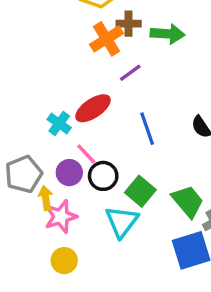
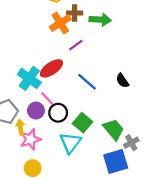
cyan cross: (59, 123) -> (29, 78), size x1.5
blue line: (147, 129) -> (87, 82), turned -30

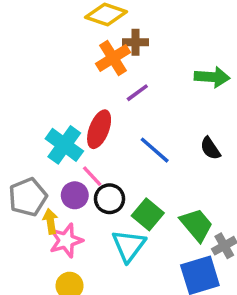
green arrow: (100, 20) -> (212, 77), moved
red ellipse: (51, 68) -> (99, 129), turned -35

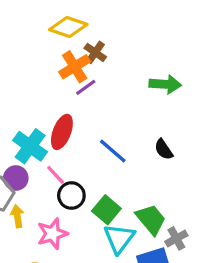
brown cross: (136, 42) -> (95, 52), turned 35
purple line: (137, 93) -> (86, 87), moved
purple circle: (75, 195) -> (16, 178), moved
pink star: (66, 240) -> (52, 234), moved
cyan triangle: (129, 246) -> (119, 238), moved

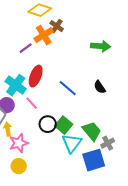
purple line: (86, 87) -> (26, 48), moved
black circle: (71, 196) -> (48, 124), moved
pink star: (52, 234) -> (19, 143), moved

